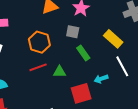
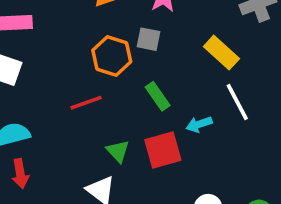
orange hexagon: (39, 42) -> (112, 56), moved
green rectangle: (83, 53) -> (158, 96), moved
green triangle: (59, 72) -> (118, 151), moved, turned 48

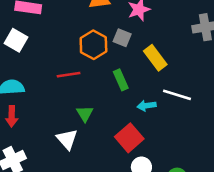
yellow rectangle: (221, 53) -> (155, 58), moved
white line: (237, 102) -> (177, 95), turned -56
red square: (163, 150) -> (129, 138), moved, turned -36

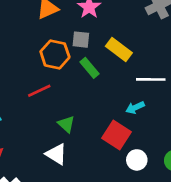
green rectangle: (121, 80) -> (89, 68), moved
cyan arrow: (147, 106) -> (135, 108), moved

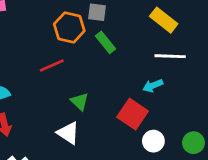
yellow rectangle: (119, 50) -> (164, 20), moved

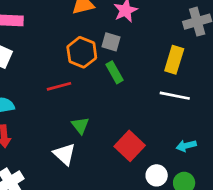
yellow rectangle: (164, 20) -> (174, 60), turned 60
cyan arrow: (153, 86) -> (186, 146), moved
white circle: (153, 141) -> (157, 175), moved

